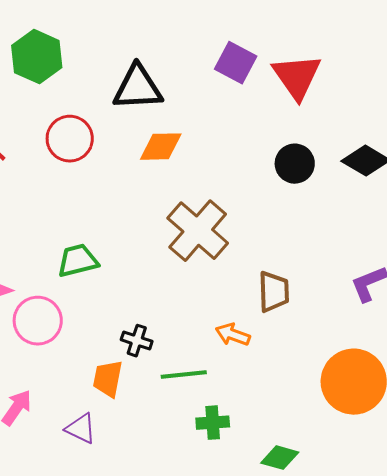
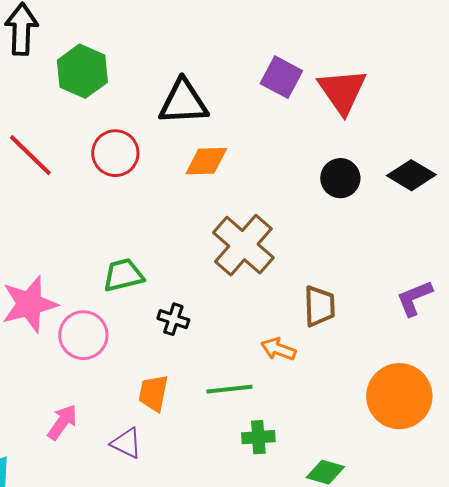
black cross: (137, 341) -> (173, 319), moved

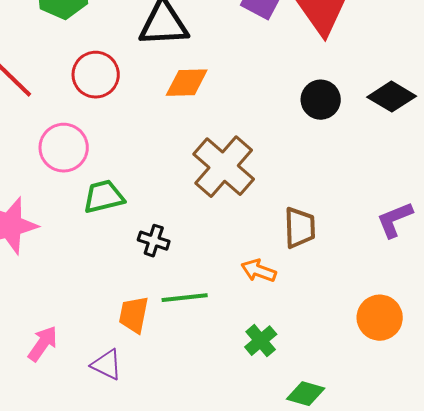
pink circle: (83, 335) -> (64, 148), moved
green line: (229, 389) -> (185, 298), moved
orange circle: (399, 396) -> (380, 318), size x0.7
green cross: (258, 437) -> (261, 341), moved, turned -36

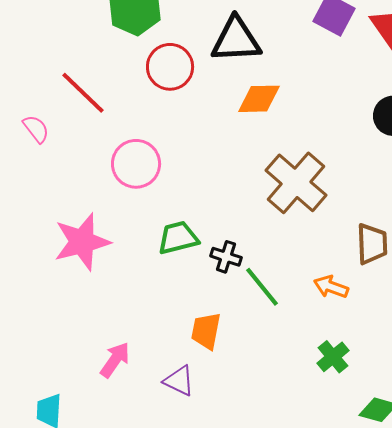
red circle: (96, 75) -> (170, 67), moved
green trapezoid: (104, 197) -> (178, 238), moved
green line: (185, 298) -> (262, 287), moved, turned 57

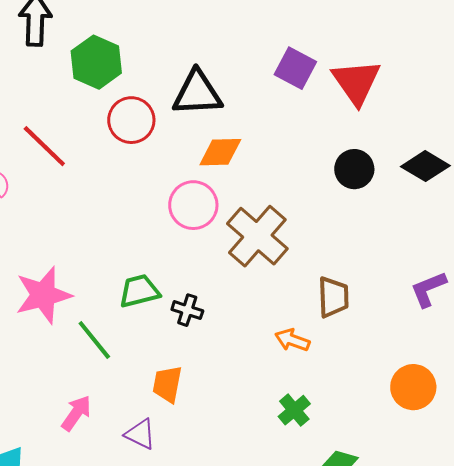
pink circle: (136, 164) -> (193, 205), moved
green line: (262, 287) -> (94, 340), moved

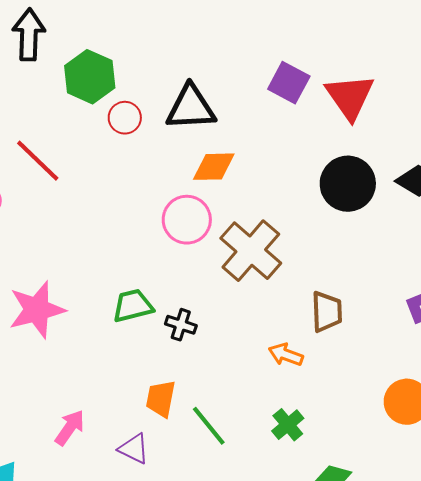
red circle: (131, 120) -> (125, 118), moved, size x0.7
black circle: (354, 169) -> (348, 184), size x1.4
green line: (94, 340) -> (209, 426), moved

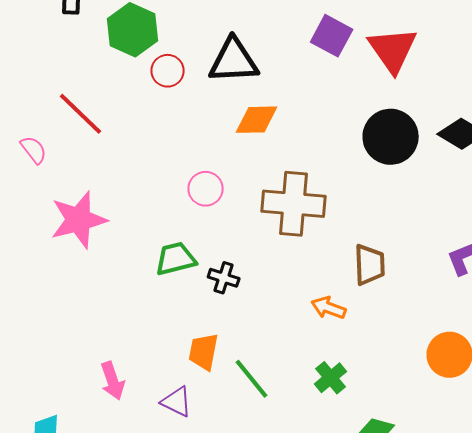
pink circle: (187, 220) -> (206, 189), moved, size x0.7
brown cross: (251, 251) -> (294, 204), turned -36
pink star: (37, 310) -> (79, 220), moved
pink arrow: (70, 428) -> (113, 381), turned 126

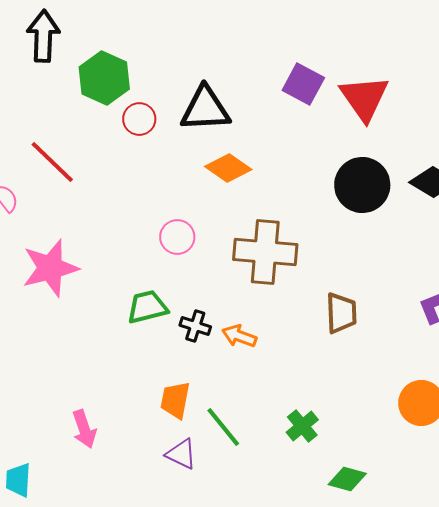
orange diamond: (257, 120) -> (228, 168), turned 36
orange arrow: (329, 308) -> (239, 336), moved
purple triangle: (177, 402) -> (181, 454), moved

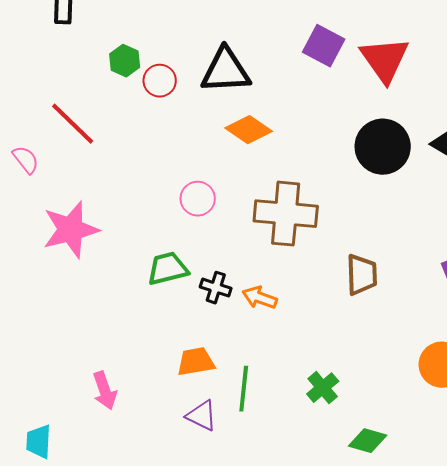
green hexagon: (104, 78) -> (125, 61), moved, size x0.6
orange trapezoid: (175, 400) -> (196, 362), turned 69
green line: (223, 427) -> (244, 389), turned 45

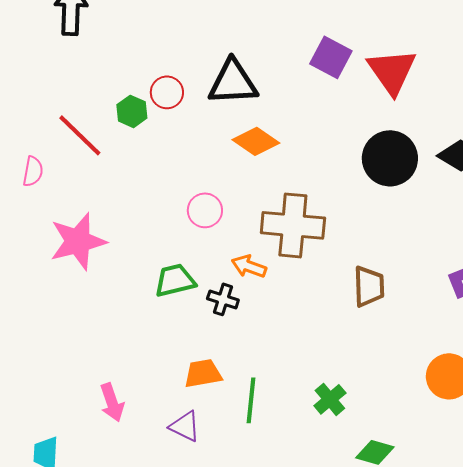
green hexagon: (125, 61) -> (132, 111), moved
pink semicircle: (26, 160) -> (33, 171), turned 48
orange arrow: (260, 298) -> (249, 266), moved
purple triangle: (202, 416) -> (185, 426), moved

